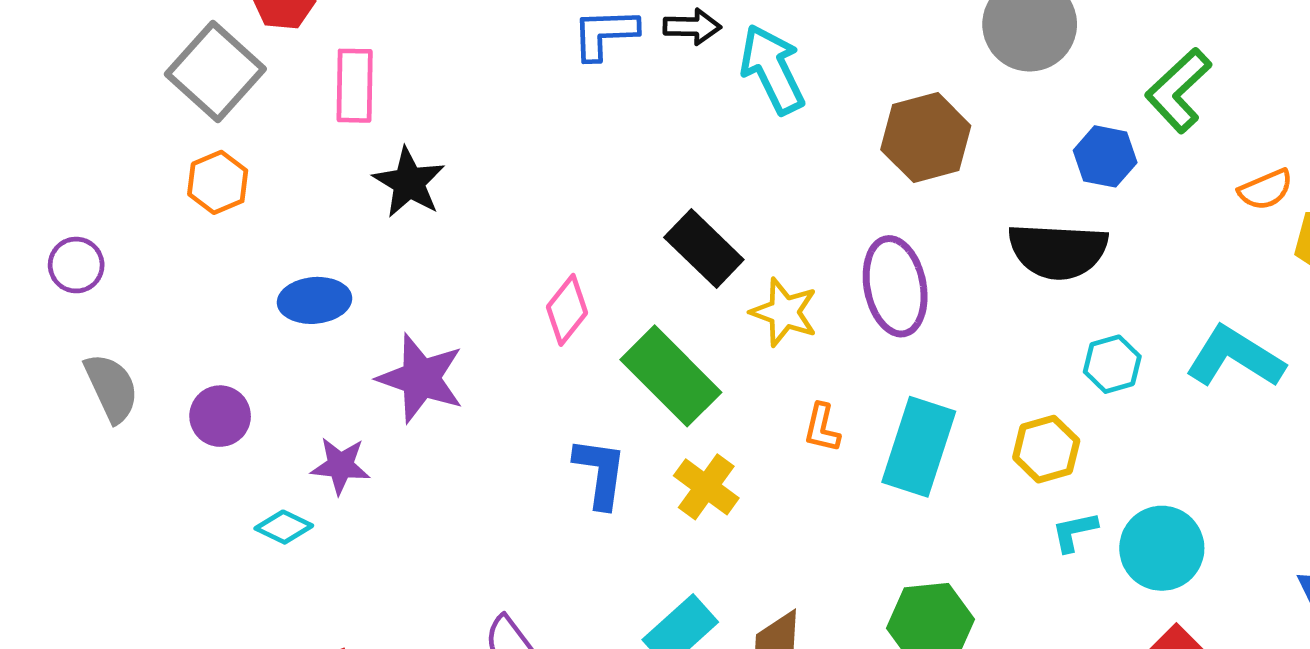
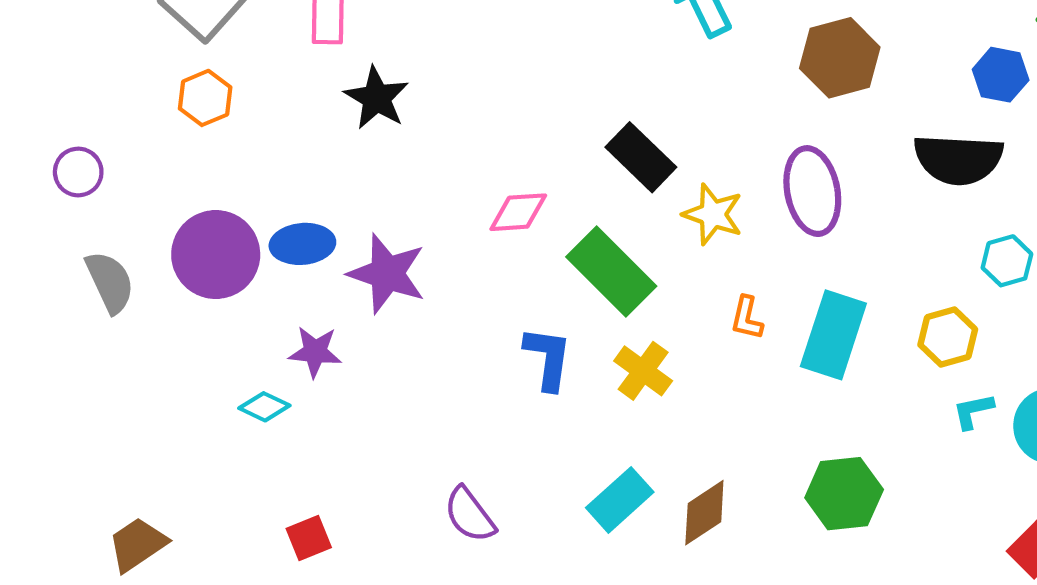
blue ellipse: (314, 300) -> (302, 244), moved
pink diamond: (567, 310) -> (518, 212), turned 48
purple circle: (220, 416) -> (216, 255), moved, size x1.6

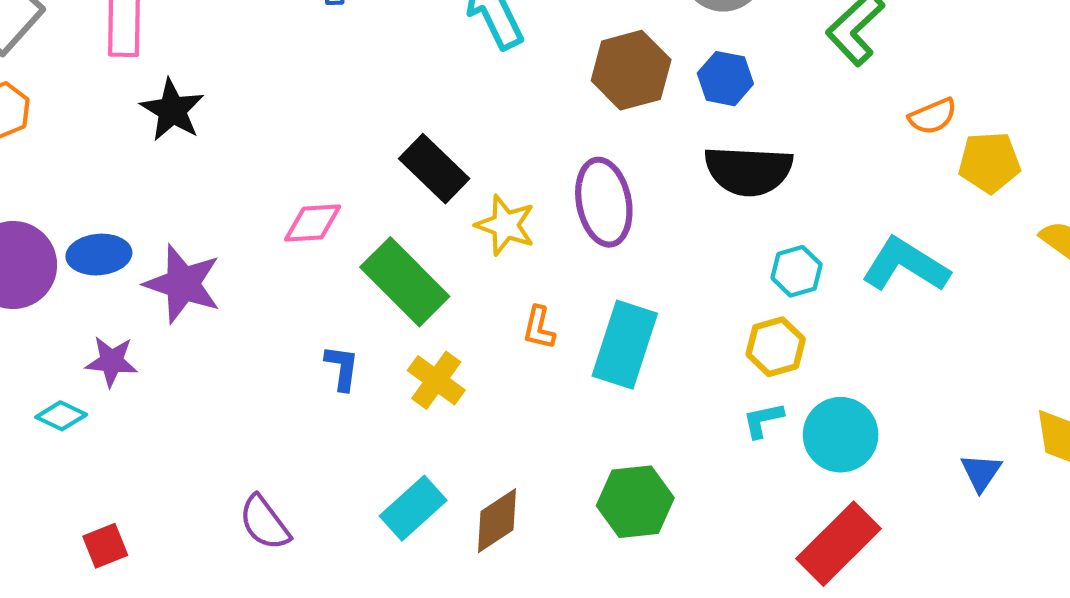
blue hexagon: (1001, 75) -> (725, 79), moved
yellow hexagon: (948, 337) -> (776, 347), moved
blue L-shape: (548, 358) -> (342, 368), size x0.7

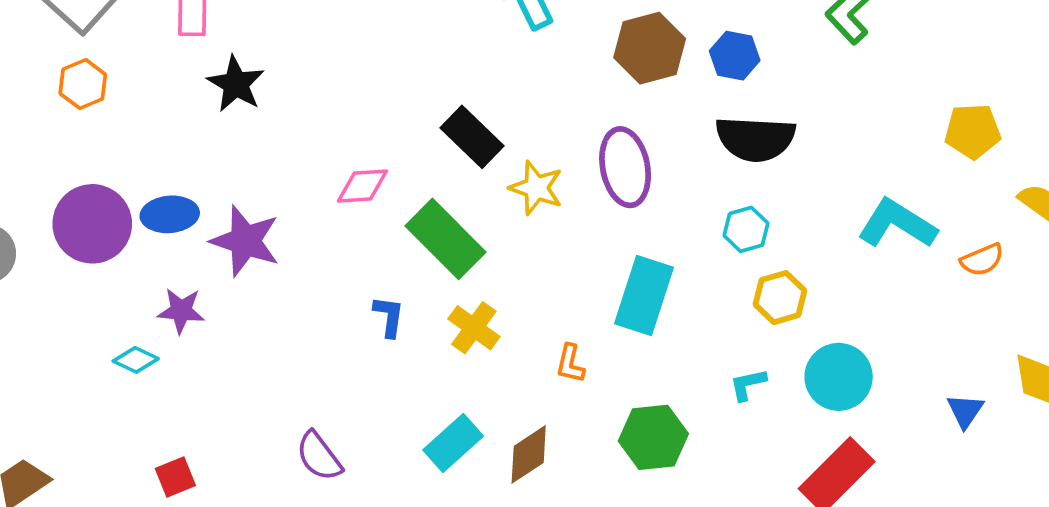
orange semicircle: (933, 116) -> (982, 260), moved
cyan hexagon: (797, 271) -> (746, 229), moved
orange L-shape: (539, 328) -> (570, 364), moved
cyan L-shape: (763, 420) -> (748, 384), moved

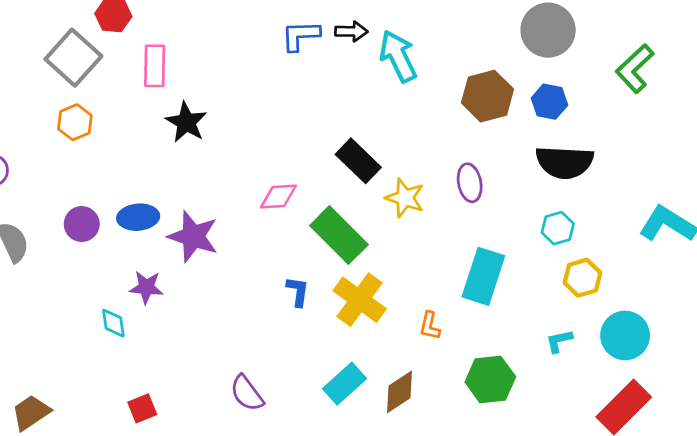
purple ellipse: (625, 167) -> (470, 183), size x0.7
purple circle: (92, 224) -> (82, 224), size x0.6
yellow cross: (474, 328) -> (360, 300), size x1.4
cyan diamond: (136, 360) -> (113, 323), turned 56

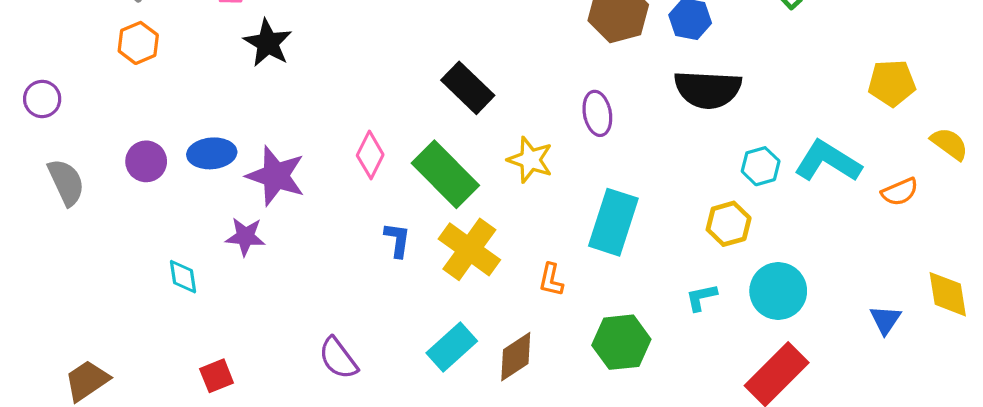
pink diamond: (278, 197) -> (370, 155), moved, turned -60
yellow star: (405, 198) -> (530, 160), moved
cyan hexagon: (558, 228) -> (761, 166), moved
purple star: (146, 287) -> (245, 237), moved

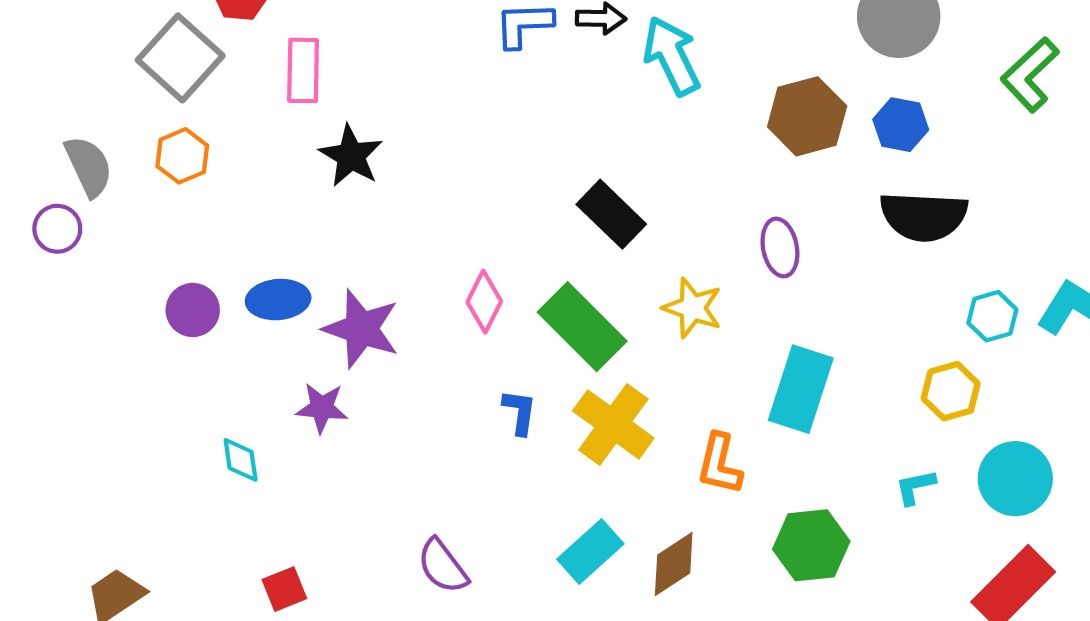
gray semicircle: (66, 182) -> (89, 166), moved
orange L-shape: (551, 280) -> (720, 464), size x1.4

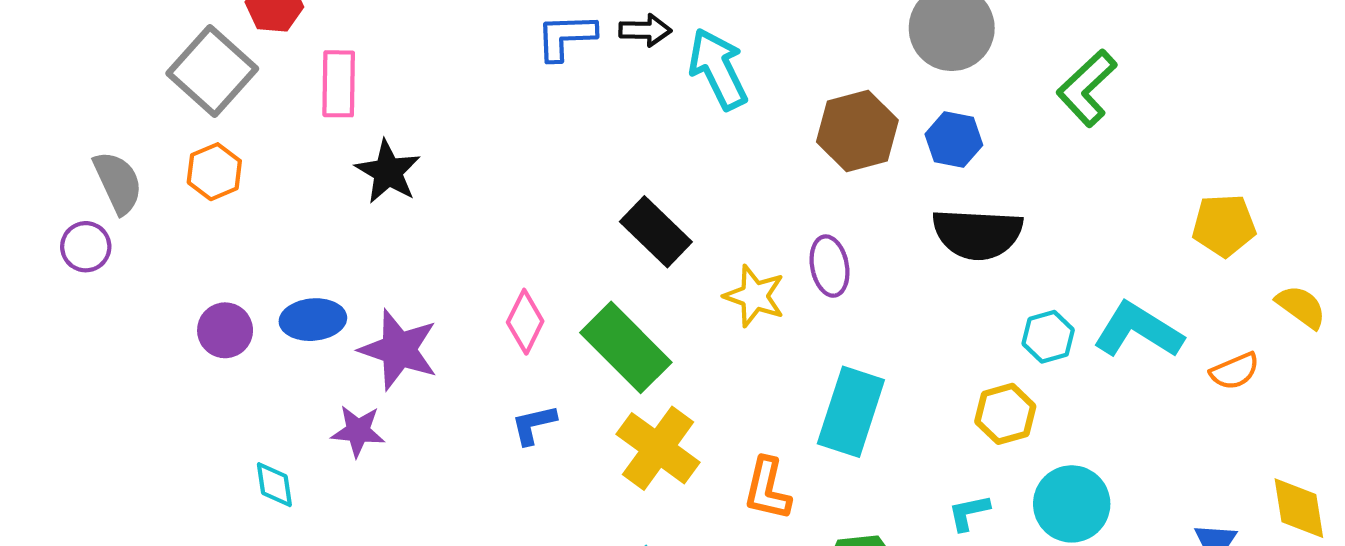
yellow star: (692, 308) -> (754, 296), moved
blue L-shape: (520, 412) -> (534, 425), moved, turned -111

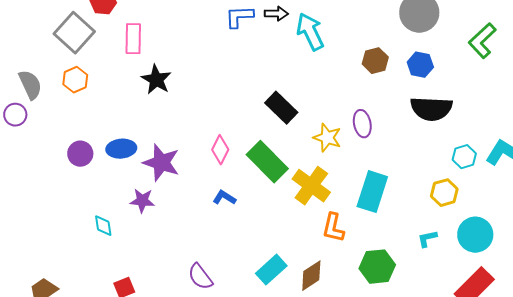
brown hexagon: (857, 131) -> (375, 61), size x0.7
blue L-shape: (534, 425) -> (224, 198), turned 45
yellow cross: (658, 448) -> (311, 186), moved

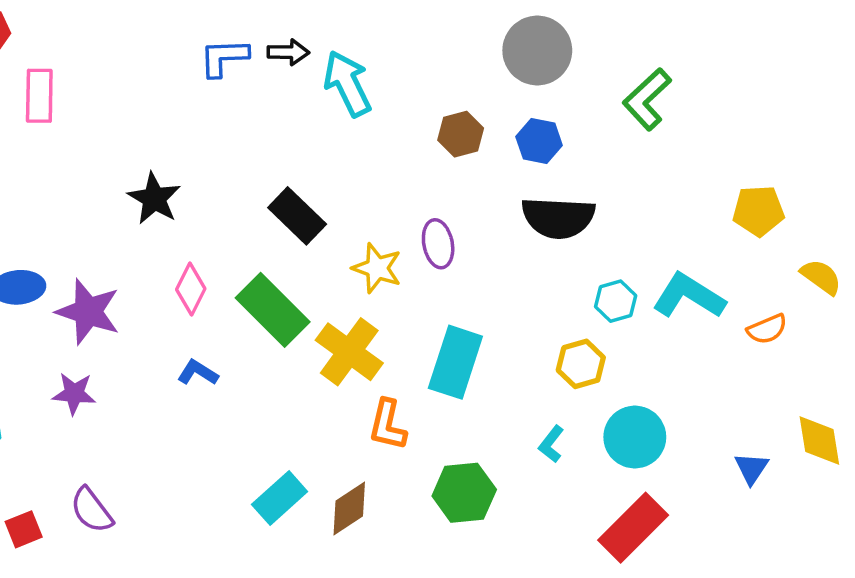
black star: (156, 80) -> (154, 198), moved
purple star: (142, 201) -> (74, 394), moved
cyan L-shape: (427, 239) -> (551, 444), turned -40
purple semicircle: (200, 277) -> (92, 510), moved

